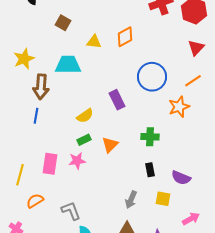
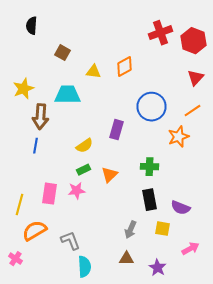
purple rectangle: (117, 100) -> (116, 130), turned 42
black rectangle: (150, 170) -> (150, 200), size x1.5
orange semicircle: (35, 201) -> (34, 231), size x1.4

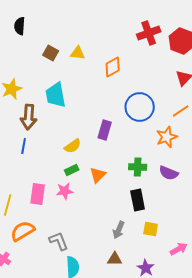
yellow triangle: (94, 72) -> (78, 53), moved
cyan trapezoid: (68, 95) -> (56, 95), turned -100
purple semicircle: (180, 208) -> (169, 173), moved

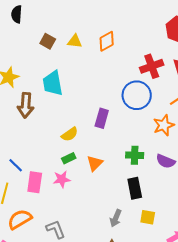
red cross: (149, 33) -> (152, 66), moved
orange diamond: (113, 67) -> (107, 41), moved
blue line: (24, 146) -> (16, 165), moved, turned -56

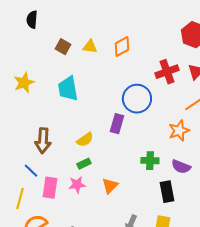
blue circle: (137, 95) -> (137, 99), moved
brown arrow: (26, 105) -> (43, 141), moved
orange triangle: (95, 163) -> (110, 186), moved
black rectangle: (135, 188) -> (167, 192), moved

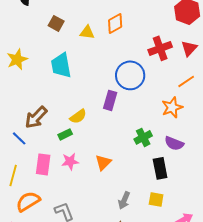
yellow triangle: (90, 47) -> (87, 32), moved
brown arrow: (43, 141) -> (36, 117), turned 40
green cross: (150, 161) -> (143, 137), turned -30
green rectangle: (84, 164) -> (65, 134), moved
blue line: (31, 171) -> (19, 138), moved

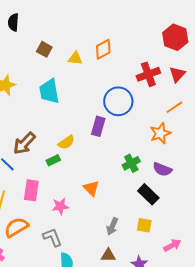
pink star: (70, 161) -> (60, 206), moved
orange triangle: (103, 162) -> (91, 188), turned -30
black rectangle: (160, 168) -> (148, 194), turned -35

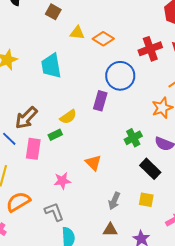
brown square: (44, 49) -> (53, 12), moved
orange diamond: (103, 49) -> (103, 39), moved, turned 60
pink rectangle: (31, 190) -> (33, 149), moved

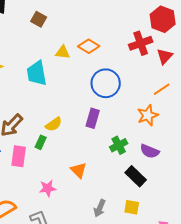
yellow triangle: (77, 33) -> (63, 52), moved
red cross: (150, 49) -> (141, 43), moved
purple rectangle: (100, 101) -> (93, 118), moved
green rectangle: (55, 135) -> (41, 142), turned -40

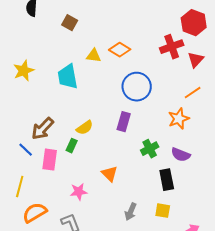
black rectangle: (136, 176) -> (167, 180), turned 35

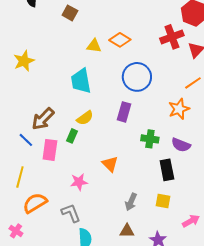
cyan trapezoid: (68, 77) -> (81, 81), moved
green cross: (150, 149) -> (150, 139), turned 36

